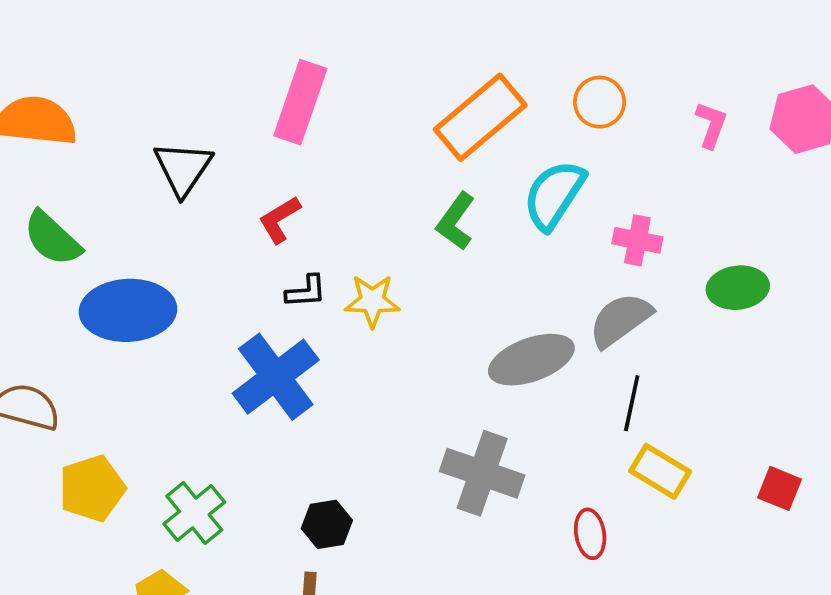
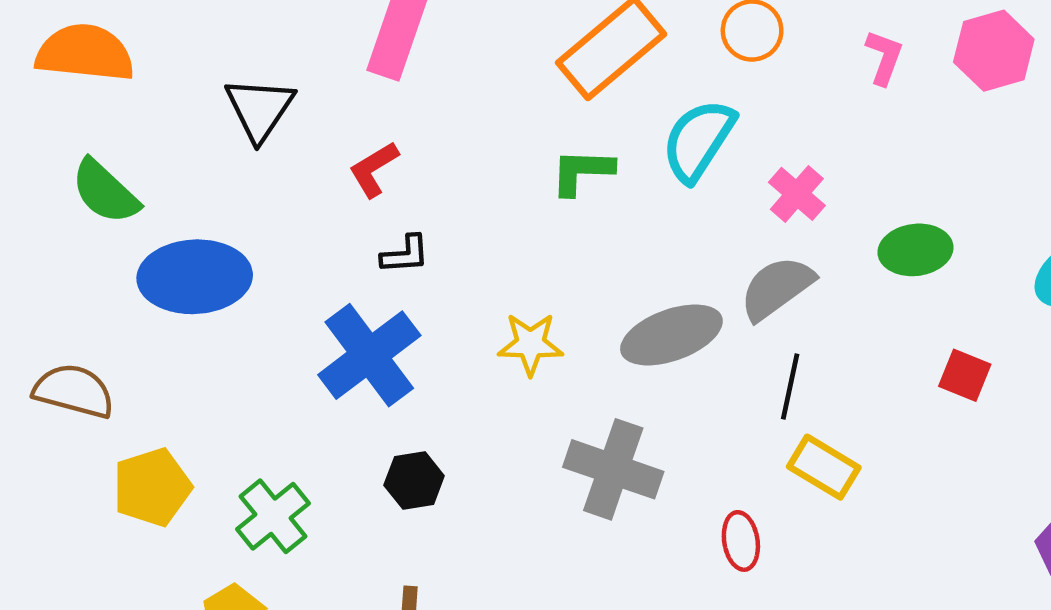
green L-shape: (456, 221) -> (582, 172), turned 56
pink cross: (637, 240) -> (797, 194), turned 30
yellow star: (372, 301) -> (530, 344), moved
red square: (779, 488) -> (965, 375), moved
black hexagon: (327, 524) -> (414, 480), moved

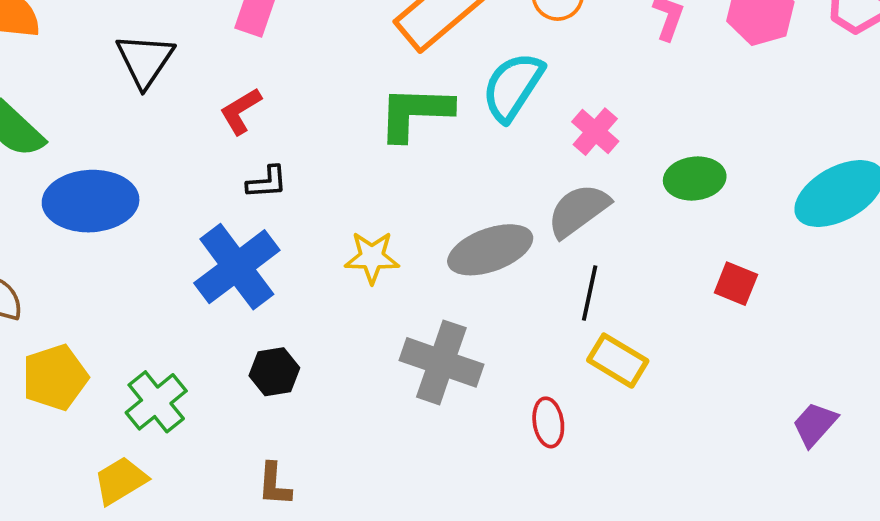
green L-shape: (582, 172) -> (415, 113), size x1.4

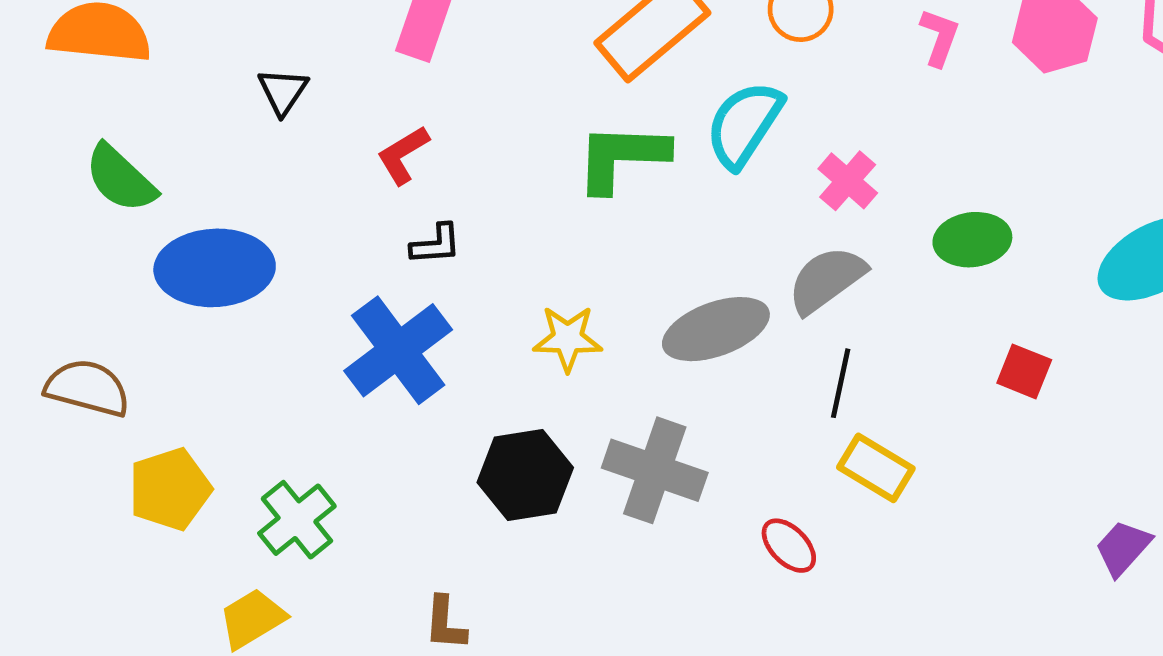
black triangle: (145, 60) -> (283, 91), size x0.7
black hexagon: (274, 372) -> (525, 475), moved, size x1.5
red ellipse: (548, 422) -> (789, 546), turned -36

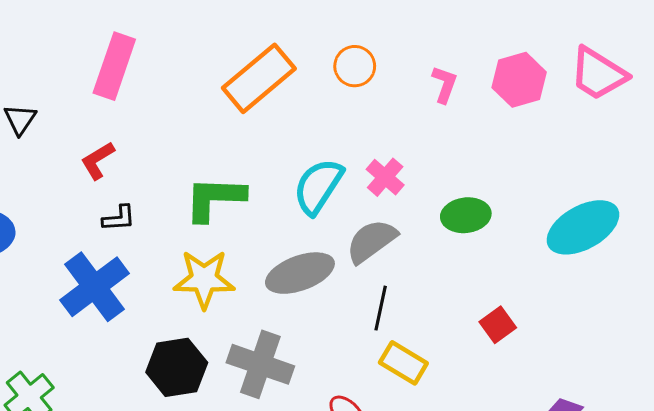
cyan semicircle: (744, 124) -> (318, 186), moved
green L-shape: (622, 157) -> (215, 198), moved
yellow star: (568, 338) -> (204, 279), size x1.4
red square: (1024, 371) -> (498, 325), moved, turned 32

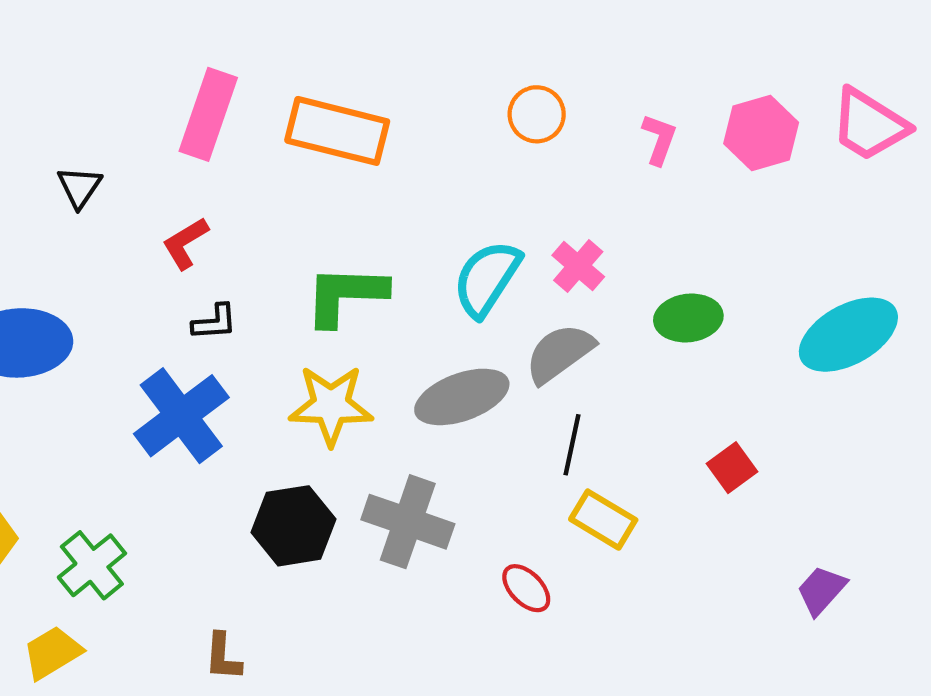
orange rectangle: (259, 78) -> (337, 131), moved, turned 54

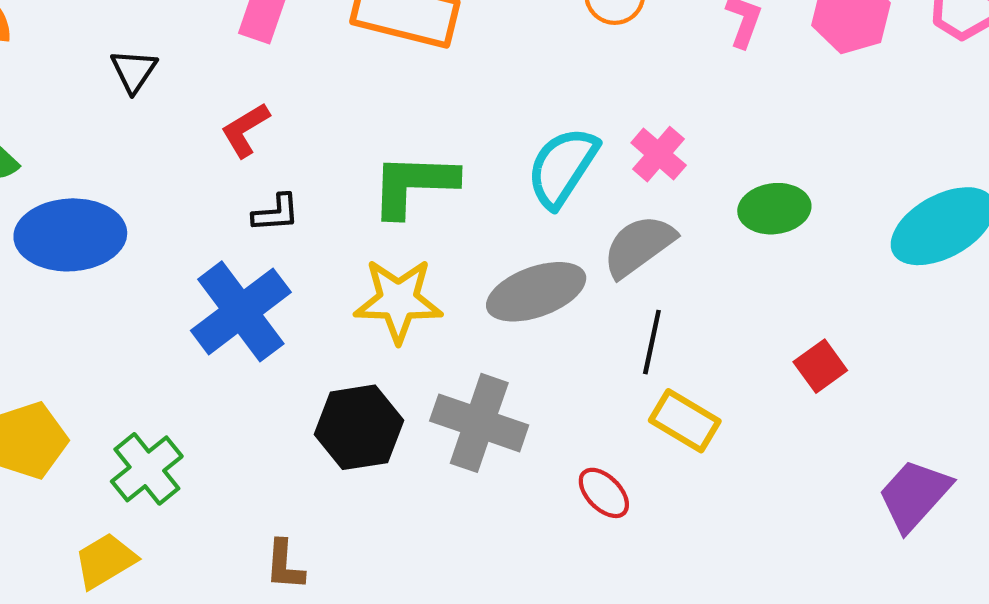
purple trapezoid: (821, 590) -> (914, 495), size x1.4

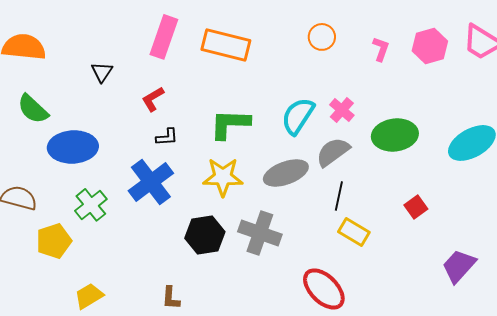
green ellipse: (774, 209) -> (395, 135), size x1.4
green cross: (147, 469) -> (91, 205), moved
red ellipse: (604, 493) -> (324, 289), moved, size x1.8

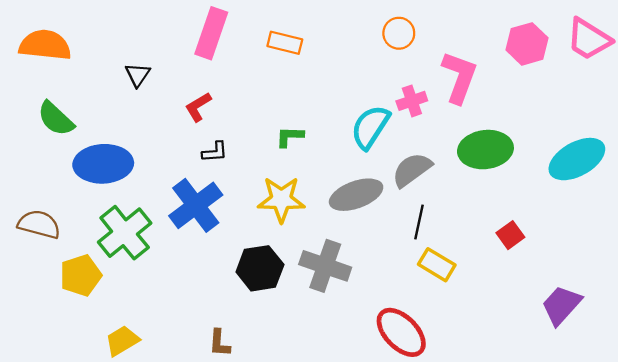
orange rectangle: (226, 45) -> (285, 43), size x0.6
pink L-shape: (381, 49) -> (459, 77), moved, size x1.8
pink cross: (342, 110) -> (412, 101), moved, turned 30
green L-shape: (230, 124) -> (290, 137), size x0.6
green cross: (91, 205) -> (125, 233), size x1.4

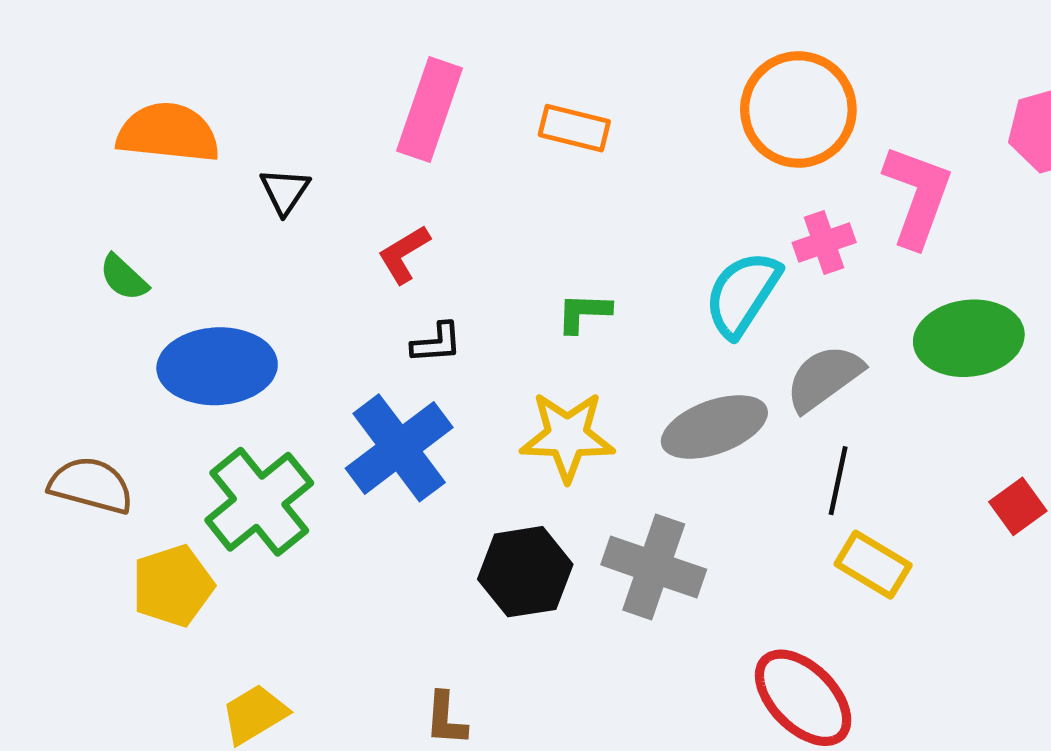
orange circle: (399, 33) -> (798, 109), size x1.8
orange semicircle: (45, 45) -> (168, 133), moved
green semicircle: (56, 119) -> (124, 278), size x0.7

